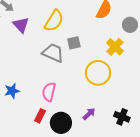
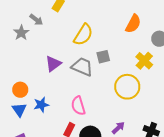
purple triangle: (21, 25) -> (53, 64), moved, turned 36
pink semicircle: (49, 92) -> (78, 106), turned -30

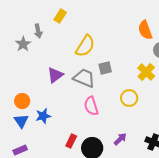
gray arrow: (36, 20) -> (38, 31), turned 40
orange semicircle: (133, 24) -> (145, 30), moved, turned 132
yellow circle: (127, 87) -> (129, 98), size x0.7
pink semicircle: (78, 106) -> (91, 106), moved

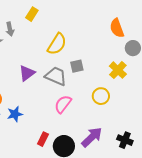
pink semicircle: (91, 106) -> (63, 104), turned 54
purple arrow: (120, 139) -> (92, 137), size x1.6

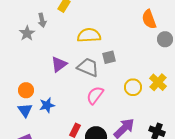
yellow semicircle: (57, 44) -> (89, 35), turned -125
yellow cross: (118, 70) -> (158, 82), moved

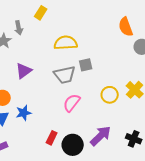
purple triangle: (59, 64) -> (24, 71), moved
gray trapezoid: (88, 67) -> (65, 75), turned 145

